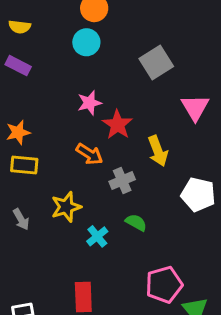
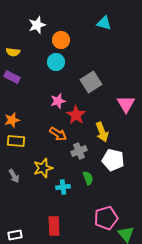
gray square: (156, 62) -> (91, 82), moved
white pentagon: (198, 195) -> (113, 160), moved
green semicircle: (136, 222) -> (88, 178), turned 40
cyan cross: (97, 236) -> (63, 187), turned 32

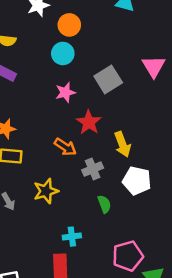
pink star: (58, 101) -> (65, 92), moved
pink triangle: (126, 104) -> (154, 66), moved
cyan cross: (63, 187) -> (72, 237), moved

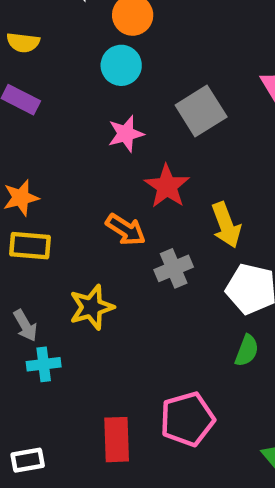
green semicircle: (104, 204) -> (247, 351), moved, turned 42
cyan cross: (72, 237) -> (44, 364), moved
pink pentagon: (128, 256) -> (187, 419), moved

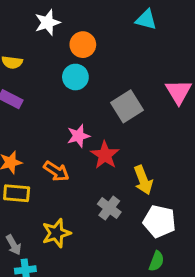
pink star: (126, 134) -> (78, 136), moved
orange arrow: (126, 230) -> (56, 171), moved
gray cross: (174, 268) -> (109, 208), turned -30

